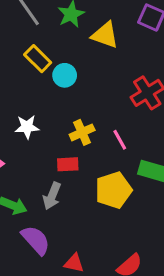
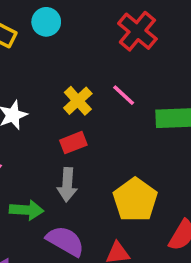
cyan circle: (65, 75) -> (46, 22), moved
yellow pentagon: (113, 190) -> (135, 200), moved

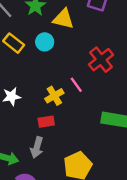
pink line: (124, 95) -> (76, 85), moved

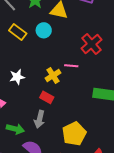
pink line: (76, 85) -> (71, 66), turned -48
red rectangle: (46, 122) -> (47, 97), turned 40

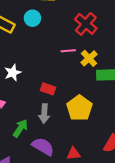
yellow cross: (53, 75) -> (89, 58), moved
green arrow: (15, 129) -> (20, 128), turned -60
yellow pentagon: (74, 134) -> (79, 108), moved

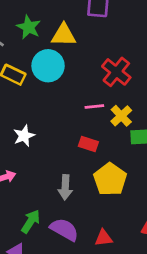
cyan circle: (32, 18) -> (48, 66), size x1.5
red rectangle: (48, 89) -> (88, 144), moved
green arrow: (20, 128) -> (31, 221), moved

